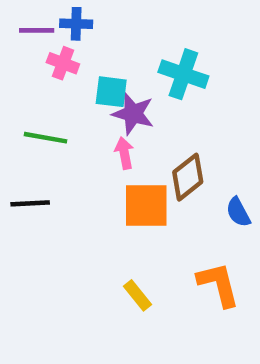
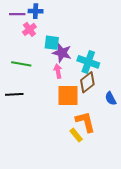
pink cross: (63, 63) -> (29, 29), turned 32
cyan cross: (183, 74) -> (88, 62), moved
orange L-shape: (218, 284) -> (85, 122), moved
yellow rectangle: (137, 295) -> (76, 135), moved

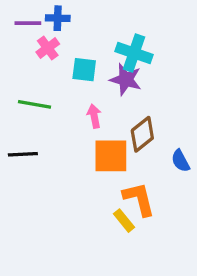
purple star: (62, 53) -> (126, 80), moved
cyan cross: (88, 62) -> (134, 53), moved

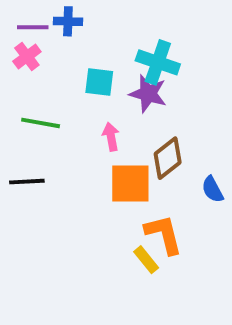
pink cross: (48, 48) -> (27, 57), moved

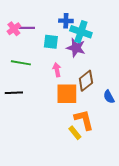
blue cross: (68, 21) -> (66, 21), moved
purple line: (33, 27) -> (27, 28), moved

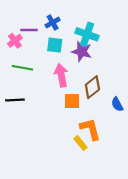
blue cross: (66, 21) -> (53, 22), moved, turned -32
pink cross: (14, 29) -> (15, 41), moved
pink arrow: (57, 70) -> (61, 75), size x1.5
orange square: (67, 94) -> (72, 101), size x0.7

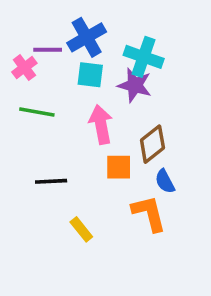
blue cross: (53, 22) -> (87, 37), size x1.5
black line: (15, 100) -> (51, 181), moved
blue semicircle: (117, 104) -> (165, 181), moved
yellow rectangle: (81, 143) -> (81, 229), moved

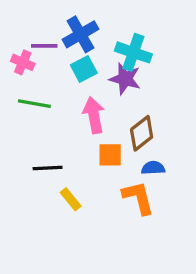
pink cross: (24, 68) -> (23, 62), turned -30
cyan square: (90, 75) -> (84, 69), turned -35
blue semicircle: (165, 181) -> (153, 168), turned 115
yellow rectangle: (81, 229) -> (71, 199), moved

